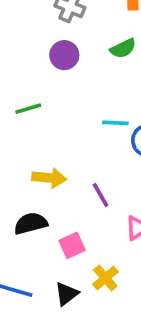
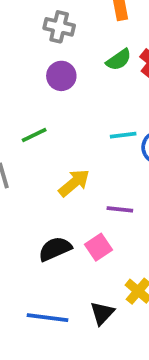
yellow arrow: (49, 178) -> (74, 183), moved, turned -36
purple line: (100, 195) -> (120, 209), turned -45
pink square: (72, 245) -> (98, 247), moved

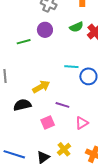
green line: (34, 135) -> (24, 42), moved
black semicircle: (55, 249) -> (22, 105), moved

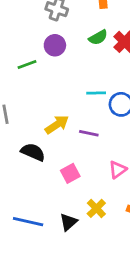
black semicircle: (22, 105) -> (33, 152), turned 42
purple line: (62, 105) -> (89, 133), moved

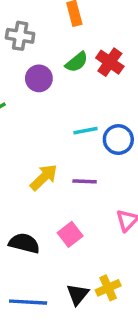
purple circle: (55, 45) -> (39, 78), moved
black semicircle: (33, 152) -> (24, 243), moved
yellow cross: (96, 208) -> (108, 288), moved, turned 30

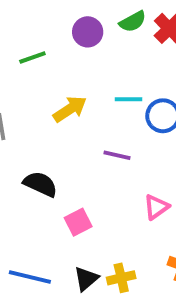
yellow arrow: (44, 177) -> (70, 109), moved
pink square: (70, 234) -> (78, 222), moved
black semicircle: (24, 243) -> (40, 184), moved

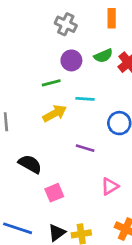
green line: (32, 57) -> (51, 83), moved
cyan line: (128, 99) -> (85, 99), moved

